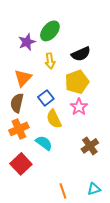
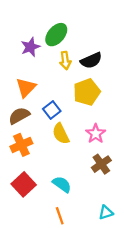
yellow arrow: (50, 61) -> (65, 60), moved
brown semicircle: (17, 103) -> (19, 116), turned 48
pink star: (79, 107) -> (96, 134), moved
cyan semicircle: (44, 143) -> (62, 184), moved
orange line: (63, 191) -> (60, 216), moved

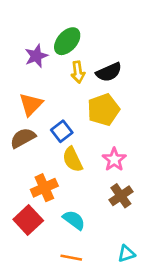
orange cross: (21, 145) -> (44, 188), moved
orange line: (60, 216) -> (71, 258), turned -60

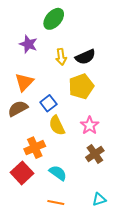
green ellipse: (67, 41) -> (54, 19), moved
purple star: (36, 56) -> (28, 44), turned -30

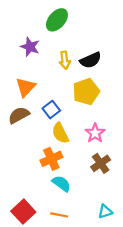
orange cross: (35, 148) -> (51, 159), moved
red square: (22, 173) -> (23, 212), moved

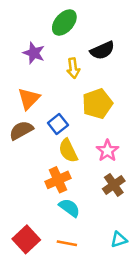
black semicircle: (91, 60) -> (102, 50), moved

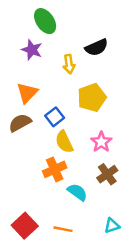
green ellipse: (64, 23) -> (45, 21), moved, turned -75
cyan semicircle: (69, 208) -> (77, 192), moved

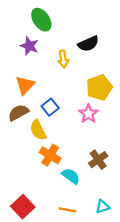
yellow pentagon: (92, 98) -> (99, 87), moved
yellow semicircle: (64, 142) -> (38, 130), moved
pink star: (101, 142) -> (88, 114), moved
orange cross: (55, 169) -> (50, 155), turned -35
orange line: (63, 229) -> (68, 210), moved

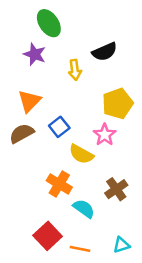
yellow semicircle: (38, 130) -> (81, 154), moved, turned -35
red square: (23, 207) -> (48, 236), moved

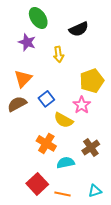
black semicircle: (105, 52) -> (79, 29), moved
cyan semicircle: (84, 209) -> (66, 163), turned -48

